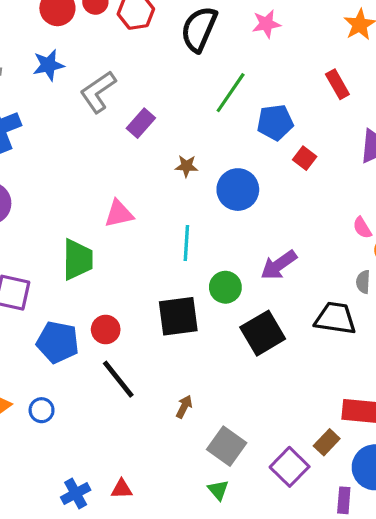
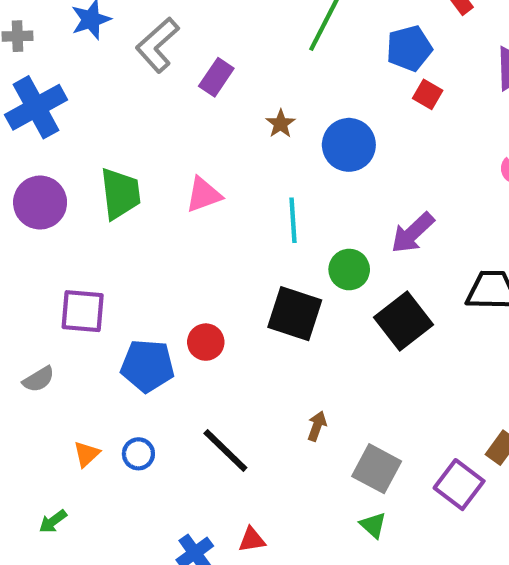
blue pentagon: (275, 122) -> (409, 48), moved
brown star: (186, 166) -> (281, 124), turned -30
green trapezoid: (78, 259) -> (120, 194), moved
black square: (178, 316) -> (295, 314), turned 33
black line: (118, 379) -> (225, 451), moved

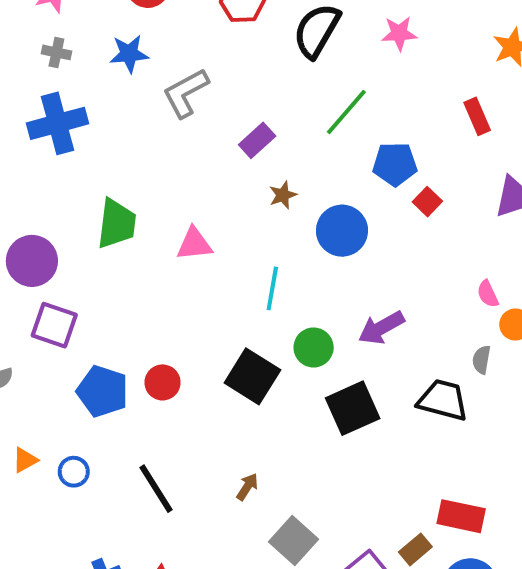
blue pentagon: (409, 48) -> (395, 164), moved
purple rectangle: (216, 77) -> (257, 140), moved
purple circle: (40, 203) -> (32, 261), moved

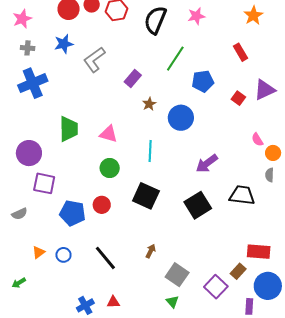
red square: (427, 202) -> (238, 98), moved
pink triangle: (194, 244) -> (108, 134), turned 30
green circle: (314, 347) -> (110, 168), moved
gray semicircle: (482, 360) -> (270, 175), moved

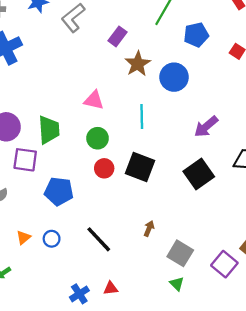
brown star: (149, 104) -> (138, 64), size x1.6
green trapezoid: (69, 129) -> (49, 130), moved
red circle: (102, 205) -> (104, 168), moved

